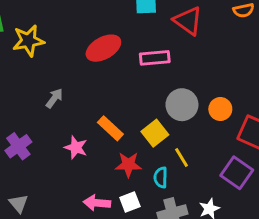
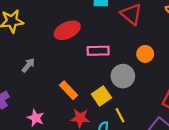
pink rectangle: (155, 58) -> (98, 51), moved
orange circle: (220, 109) -> (145, 54), moved
pink star: (76, 147) -> (36, 118), moved

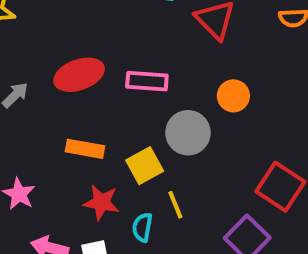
red ellipse: (67, 30) -> (79, 75), moved
orange rectangle: (69, 90) -> (85, 149), turned -42

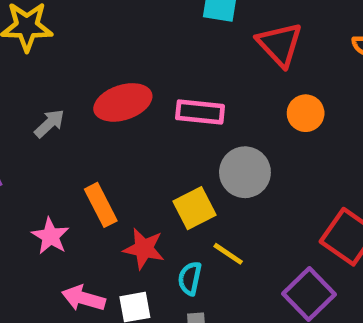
orange circle: (233, 96) -> (306, 113), moved
orange rectangle: (85, 149) -> (101, 205), moved, turned 51
yellow line: (175, 205) -> (228, 254), turned -36

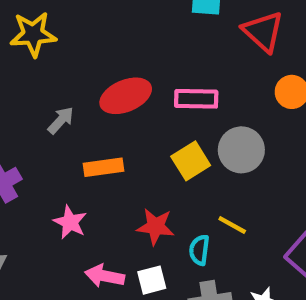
orange rectangle: (101, 205) -> (104, 167), moved, turned -66
yellow square: (194, 208) -> (191, 161), moved

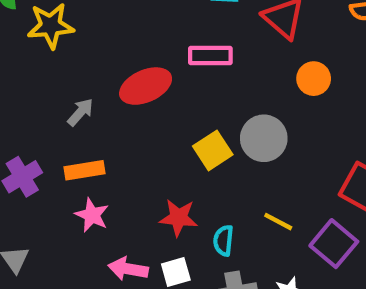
pink rectangle: (196, 99) -> (210, 56), moved
orange rectangle: (104, 167) -> (84, 170), moved
yellow line: (232, 225) -> (278, 222), moved

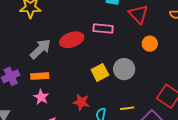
gray arrow: (80, 112) -> (40, 49), size x1.6
yellow line: (278, 222) -> (127, 108), turned -40

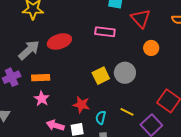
red ellipse: (72, 40) -> (59, 41), moved
gray arrow: (40, 49) -> (29, 50), moved
yellow line: (127, 108) -> (127, 112), turned 32

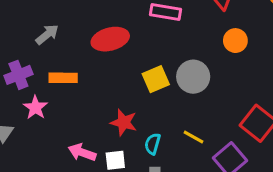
red ellipse: (59, 41) -> (110, 39), moved
gray arrow: (29, 50) -> (47, 34), size x0.7
pink star: (42, 99) -> (35, 108), moved

